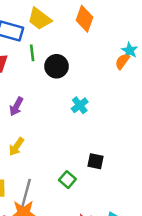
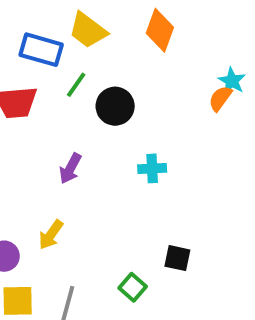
green line: (32, 53) -> (76, 85), turned 42
cyan cross: (80, 105) -> (152, 168), turned 35
purple arrow: (16, 106) -> (70, 168), moved

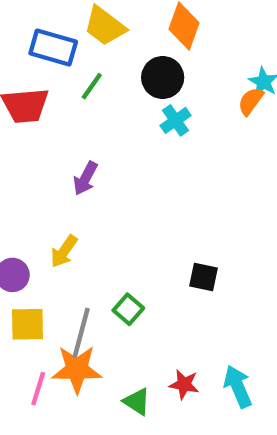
black circle: (115, 106) -> (163, 78), moved
cyan cross: (152, 168) -> (176, 120), moved, turned -32
green square: (133, 287) -> (128, 309), moved

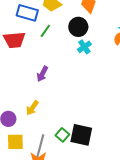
black square: (203, 277) -> (81, 135), moved, size x1.6

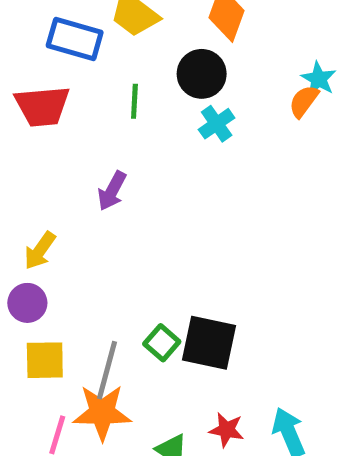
green line: (45, 31) -> (134, 101), moved, turned -32
yellow arrow: (32, 108) -> (40, 251), moved

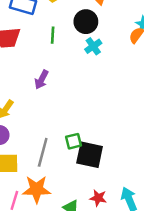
green square: (162, 343) -> (74, 141), moved, turned 35
gray line: (107, 370) -> (43, 152), moved

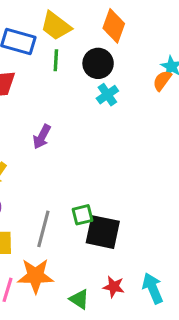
green line: (53, 35) -> (56, 60), moved

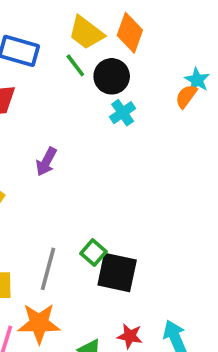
yellow trapezoid: (56, 26) -> (86, 33), moved
green line: (56, 60) -> (75, 65), moved, turned -40
green square: (82, 215) -> (93, 253), turned -35

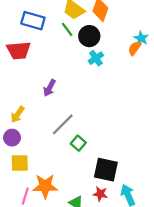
gray line: (48, 269) -> (63, 124), moved, turned 30
black square: (117, 272) -> (106, 170), moved

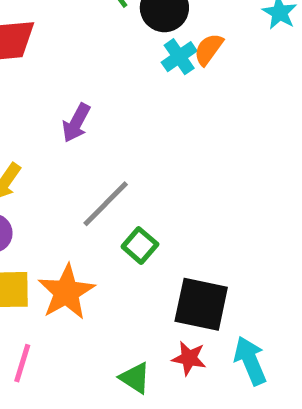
orange semicircle: (135, 48) -> (209, 49), moved
orange star: (45, 186) -> (66, 292), moved, turned -30

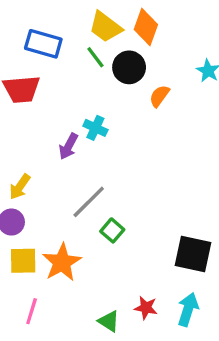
cyan cross: (179, 57) -> (95, 128), moved, turned -30
black square: (201, 304) -> (193, 254), moved
cyan arrow: (250, 361) -> (188, 309), turned 40

